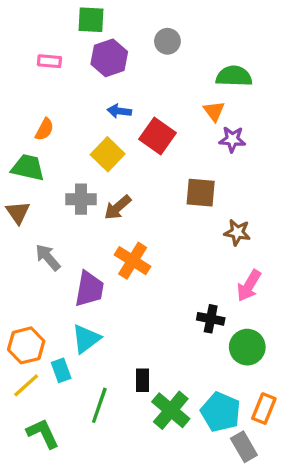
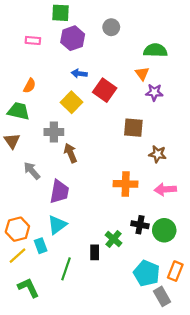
brown arrow: (118, 207) -> (70, 153), moved, turned 108
orange cross: (133, 261) -> (126, 184), moved, turned -30
pink arrow: (249, 286) -> (165, 189), turned 55
black cross: (211, 319) -> (140, 225), moved
green cross: (171, 410) -> (113, 239), moved, size x0.7

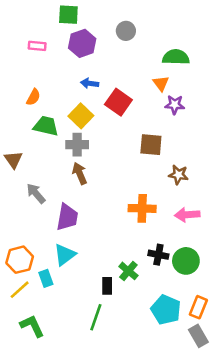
green trapezoid: (19, 111) -> (46, 126), moved
gray cross: (54, 132) -> (77, 145), moved
green line: (66, 269) -> (96, 317), moved
gray rectangle: (162, 296) -> (198, 336), moved

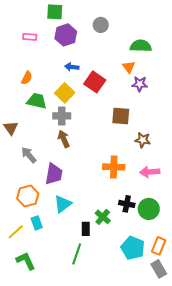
cyan triangle: (65, 255) -> (63, 204), moved
orange hexagon: (20, 260) -> (28, 196), moved

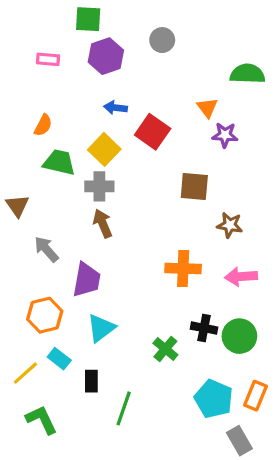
green semicircle: (141, 46) -> (247, 74), moved
cyan rectangle: (37, 223) -> (59, 359), turned -32
black rectangle: (86, 229) -> (91, 381), moved
gray rectangle: (159, 269) -> (239, 441), moved

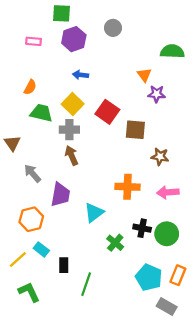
red square: (153, 132) -> (107, 112), moved
cyan triangle: (101, 328) -> (94, 213), moved
gray rectangle: (239, 441) -> (167, 306), turned -30

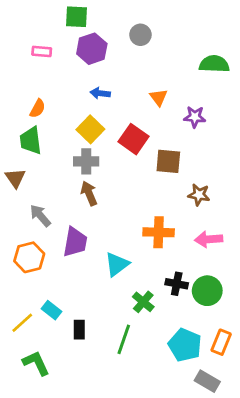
orange triangle: (144, 75) -> (159, 97), moved
green trapezoid: (41, 113) -> (31, 140), moved, turned -110
orange hexagon: (31, 219) -> (29, 257), moved
green line: (86, 284) -> (124, 339), moved

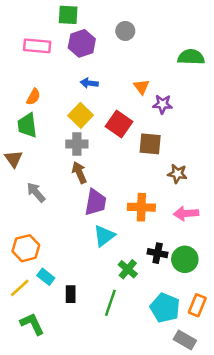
pink rectangle: (42, 51) -> (37, 46), size x1.5
purple star: (195, 117) -> (163, 104), moved
purple trapezoid: (75, 242) -> (95, 202), moved
orange hexagon: (29, 257) -> (26, 248), moved

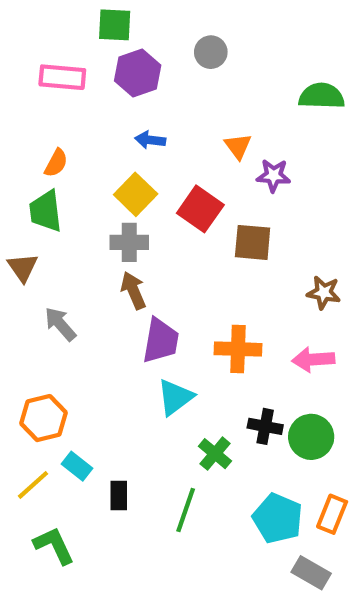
brown star: (177, 174) -> (324, 293), moved

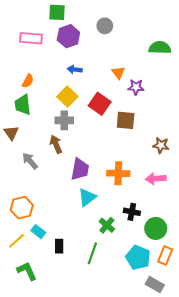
brown arrow: (133, 290) -> (56, 144), moved
green circle: (311, 437) -> (156, 228), moved

